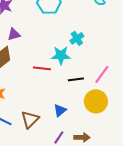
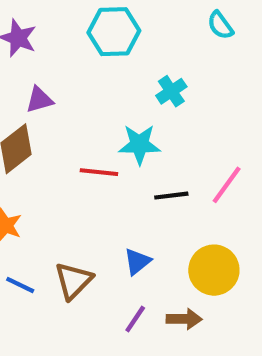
cyan cross: (77, 38) -> (171, 91), moved
yellow circle: (96, 101) -> (214, 270), moved

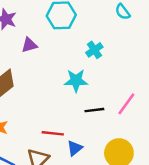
purple triangle: (39, 100) -> (29, 45), moved
red line: (99, 172) -> (53, 133), moved

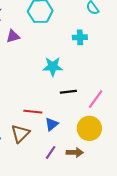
cyan cross: (94, 50) -> (80, 37), moved, turned 32
pink line: (126, 104) -> (96, 99), moved

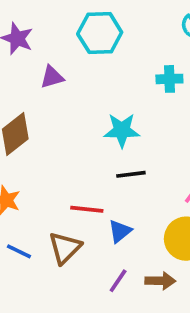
black line: (68, 92) -> (131, 174), moved

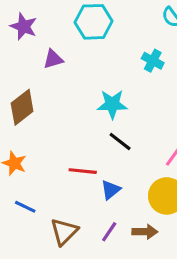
cyan cross: (169, 79) -> (153, 61), turned 30
black line: (131, 174) -> (120, 142), turned 45
brown triangle: (65, 248) -> (64, 232), moved

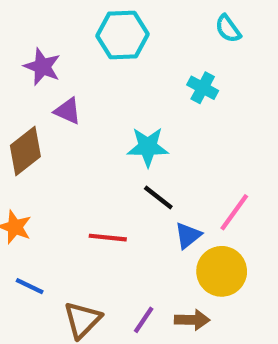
purple star: (24, 26) -> (42, 67), moved
purple triangle: (53, 59) -> (68, 111), moved, turned 40
blue triangle: (111, 190) -> (188, 235), moved

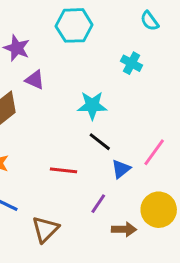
yellow circle: (222, 271) -> (159, 210), moved
purple line: (144, 320) -> (98, 204), moved

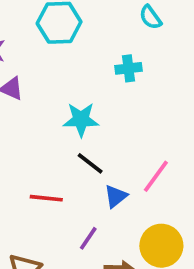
cyan cross: (131, 63) -> (129, 68), turned -35

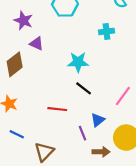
blue triangle: (116, 196) -> (98, 120), moved
purple line: (88, 238) -> (82, 133), turned -56

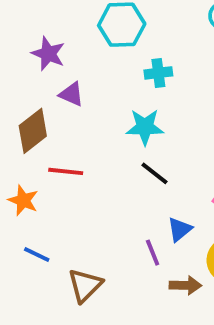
cyan cross: (107, 31) -> (158, 73), moved
red line: (57, 109) -> (66, 171), moved

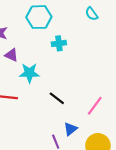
cyan star: (145, 127) -> (29, 73), moved

